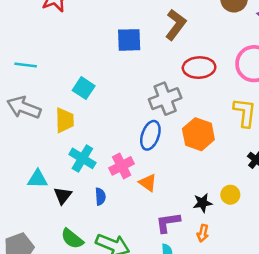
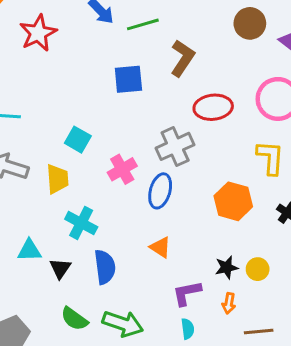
orange hexagon: (198, 134) -> (233, 201), moved
pink cross: (122, 166) -> (122, 169), moved
yellow circle: (230, 195) -> (258, 269), moved
blue semicircle: (100, 197) -> (105, 267), size x1.6

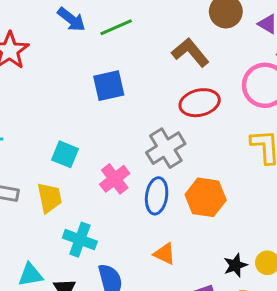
brown L-shape: (183, 58) -> (190, 52), moved, turned -66
orange hexagon: (233, 201) -> (206, 197), moved

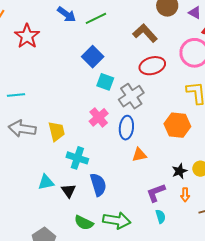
blue square: (109, 86) -> (93, 57), turned -30
cyan square: (65, 154) -> (105, 82), moved
orange hexagon: (206, 197) -> (177, 125), moved
orange triangle: (165, 254) -> (139, 155), moved, turned -35

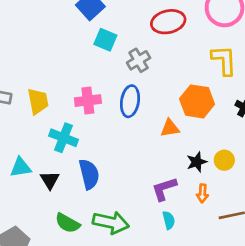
gray cross: (131, 96) -> (139, 60), size x0.7
pink cross: (99, 117) -> (88, 101), moved, turned 30
orange triangle: (139, 155) -> (170, 128), moved

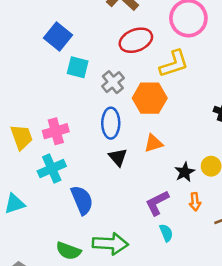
yellow L-shape: (224, 60) -> (174, 64), moved, turned 84
pink cross: (88, 101) -> (56, 131), moved
orange hexagon: (197, 101) -> (150, 98), moved
cyan cross: (64, 138) -> (52, 169), turned -36
black triangle: (50, 180) -> (118, 157), moved

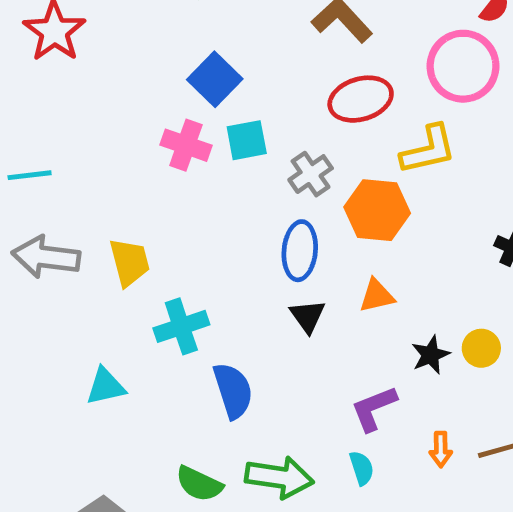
cyan square: (78, 67) -> (247, 140), turned -30
pink cross: (56, 131) -> (186, 145), moved, turned 30
orange arrow: (195, 202) -> (441, 449), moved
cyan semicircle: (166, 233) -> (362, 468), moved

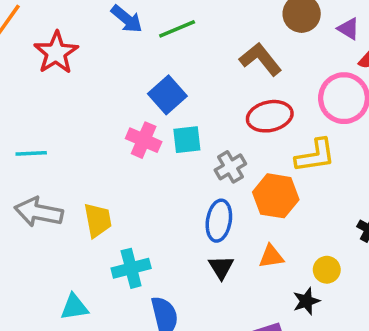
yellow circle: (481, 348) -> (327, 270), moved

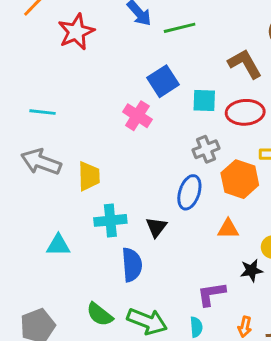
cyan square: (187, 140) -> (204, 100), moved
black triangle: (221, 267) -> (156, 227), moved

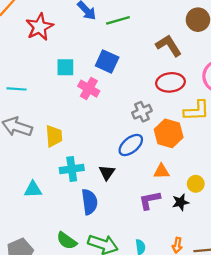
blue square: (163, 81) -> (107, 62), turned -30
cyan square: (204, 100) -> (65, 67), moved
blue ellipse: (189, 192) -> (131, 145), turned 35
purple L-shape: (211, 294) -> (150, 200), moved

